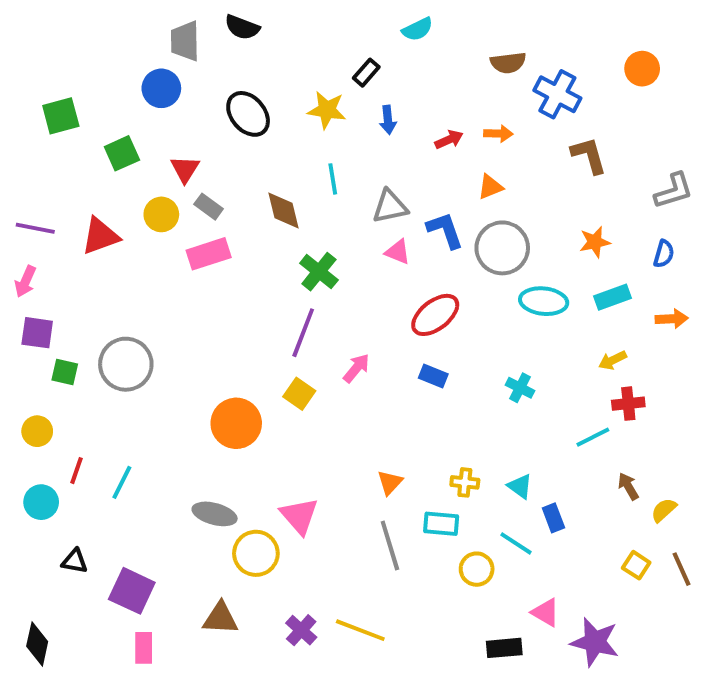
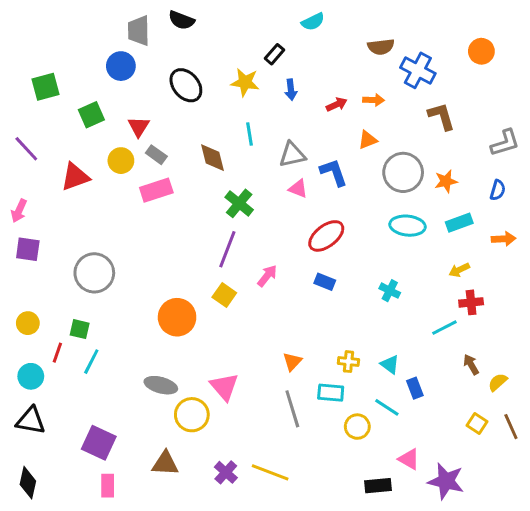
purple line: (35, 228) -> (26, 149), moved, turned 36
gray circle: (502, 248) -> (403, 172), moved
green square: (65, 372) -> (80, 329), moved
black triangle: (75, 561) -> (31, 421), moved, size x1.5

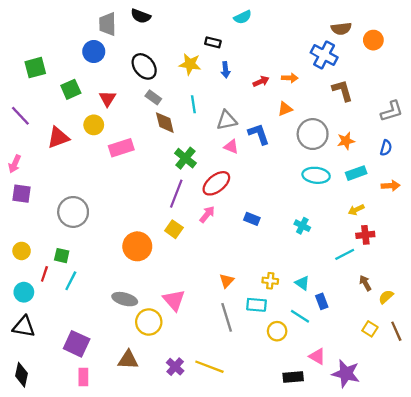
brown semicircle: (381, 47) -> (341, 29), moved
black rectangle: (275, 54) -> (213, 42), turned 63
gray rectangle: (156, 155) -> (153, 97), moved
red ellipse: (326, 236) -> (216, 183), moved

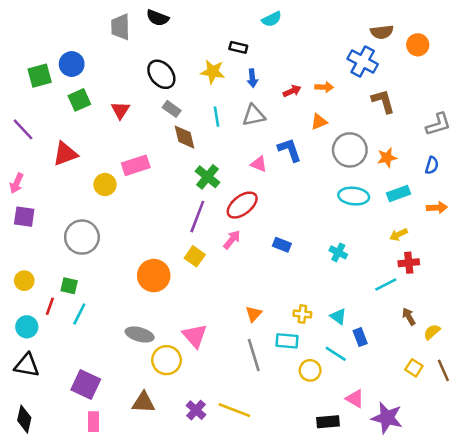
blue circle: (94, 52) -> (72, 64), moved
gray triangle: (227, 120) -> (254, 115), moved
yellow circle: (94, 125) -> (105, 185), moved

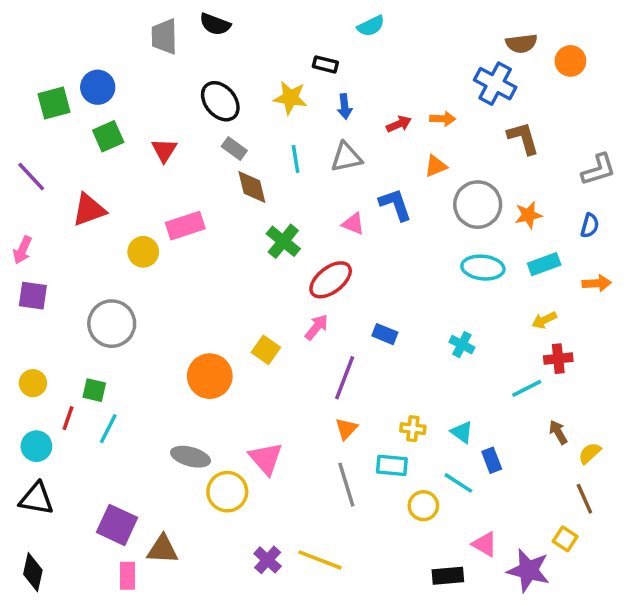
purple line: (197, 217) -> (345, 378), moved
yellow square: (414, 368) -> (565, 539), moved
brown line: (443, 370) -> (584, 499), moved
brown triangle: (143, 402) -> (162, 549), moved

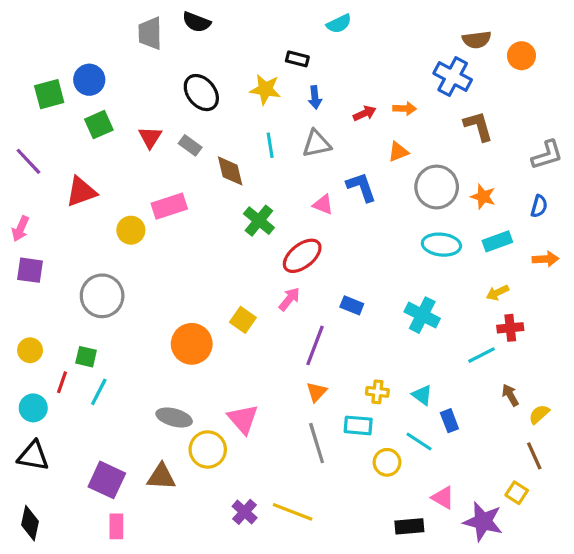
gray rectangle: (234, 149) -> (190, 145), moved
orange star: (528, 215) -> (483, 197), turned 30
cyan cross: (462, 345) -> (422, 315), size x1.5
brown triangle: (162, 549) -> (161, 477), moved

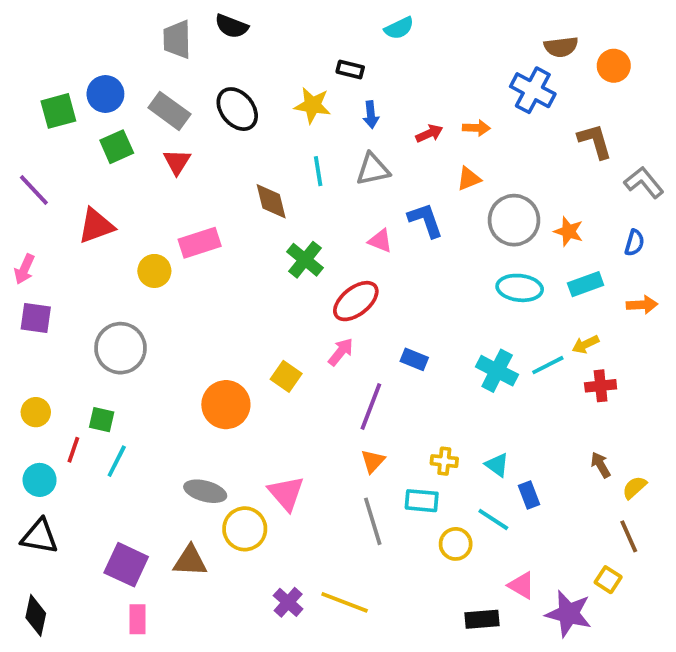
brown L-shape: (478, 126) -> (595, 141), moved
gray rectangle: (190, 145) -> (169, 111), moved, size x1.5
gray L-shape: (547, 155) -> (644, 182), turned -112
cyan line: (481, 355) -> (548, 365), moved

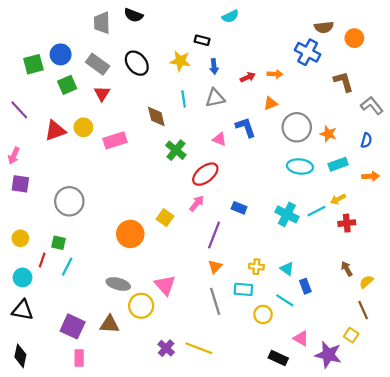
yellow circle: (154, 271) -> (83, 127), moved
black rectangle: (482, 619) -> (278, 358), turned 30

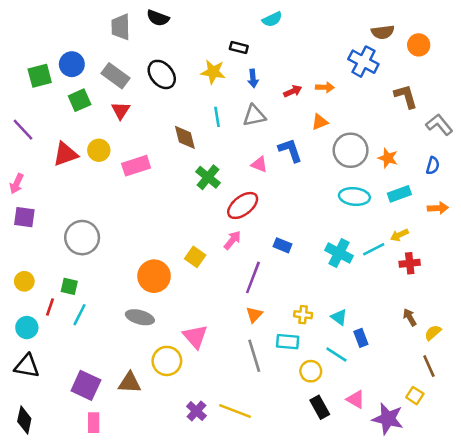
gray ellipse: (118, 284) -> (140, 317), moved
black rectangle: (278, 358) -> (320, 407), moved, turned 36

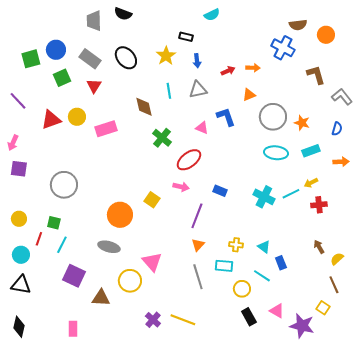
yellow star: (213, 72) -> (166, 56), turned 30
pink arrow: (232, 240) -> (181, 187), turned 63
purple square: (86, 385) -> (74, 276), moved

